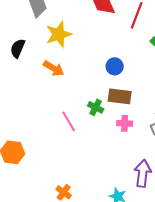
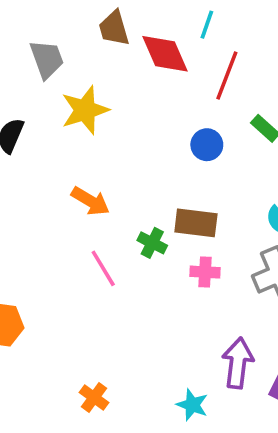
blue circle: (115, 66) -> (207, 145), moved
orange arrow: (54, 68) -> (90, 201), moved

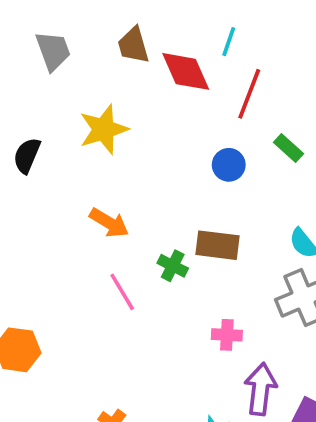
gray trapezoid: (47, 59) -> (53, 51), moved
pink cross: (205, 272) -> (227, 335), moved

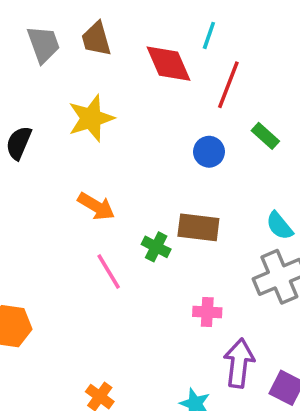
brown trapezoid: (133, 45) -> (96, 39), moved

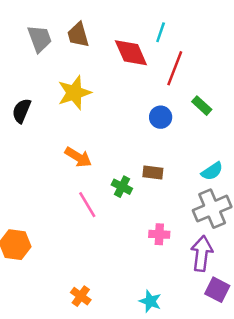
cyan semicircle: (279, 226) -> (212, 171), turned -85
brown rectangle: (198, 227) -> (153, 173), size x0.7
purple arrow: (239, 363) -> (202, 254), moved

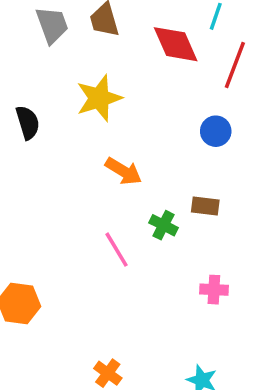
black semicircle: (22, 111) -> (28, 122), turned 140
orange arrow: (78, 157) -> (123, 171), moved

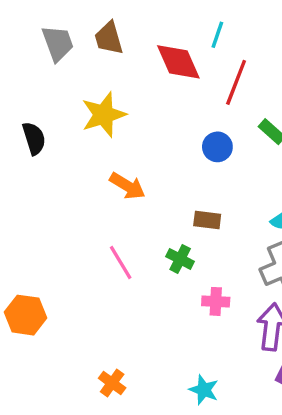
green cross: (163, 225) -> (180, 259), moved

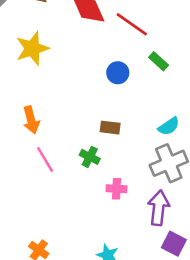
red line: (236, 82) -> (132, 24), turned -76
orange arrow: (127, 186) -> (31, 120), moved, turned 44

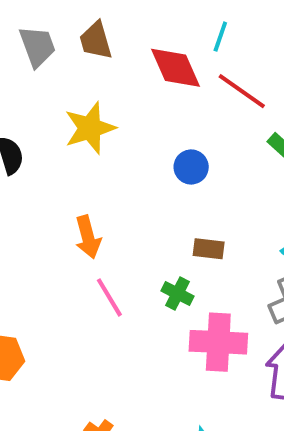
blue circle: (118, 73) -> (191, 167), moved
pink cross: (117, 189) -> (218, 342), size x1.8

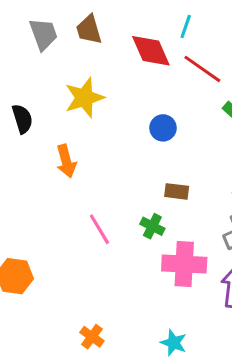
orange arrow: (88, 237) -> (66, 161), moved

